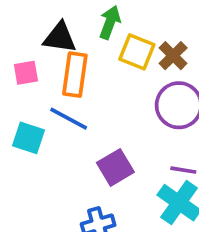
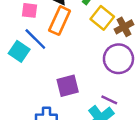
blue line: (69, 119) -> (35, 39), moved

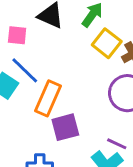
orange rectangle: (60, 21) -> (48, 98), moved

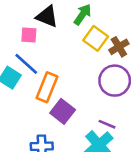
pink square: (17, 35) -> (29, 35), moved
purple square: (65, 127) -> (63, 111), turned -35

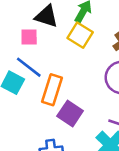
yellow square: (96, 38) -> (80, 35), moved

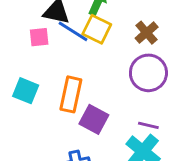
blue line: (29, 67) -> (73, 31), moved

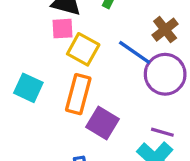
yellow square: (97, 29) -> (83, 49), moved
blue line: (73, 31) -> (135, 52), moved
pink square: (39, 37) -> (62, 29), moved

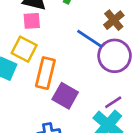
yellow square: (83, 49) -> (24, 49), moved
purple line: (162, 132) -> (113, 102), turned -48

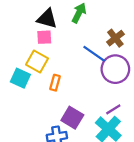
orange rectangle: (45, 73) -> (55, 83), size x0.6
purple square: (65, 96) -> (72, 118), moved

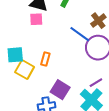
yellow square: (37, 62) -> (25, 70), moved
cyan square: (20, 78) -> (15, 55), turned -30

